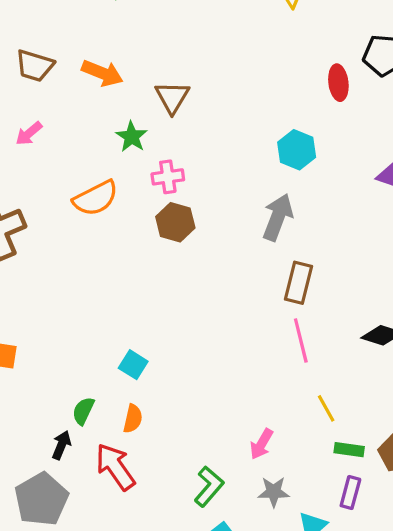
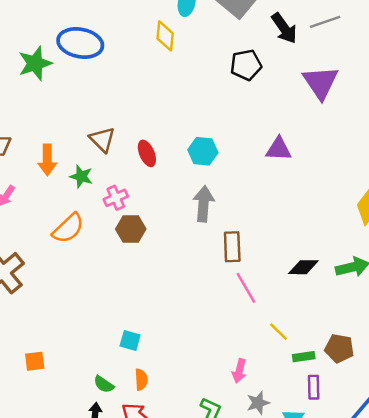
orange arrow: (102, 73) -> (47, 160), moved, turned 84
red ellipse: (338, 83) -> (147, 153), moved
green semicircle: (83, 411) -> (104, 384), turned -65

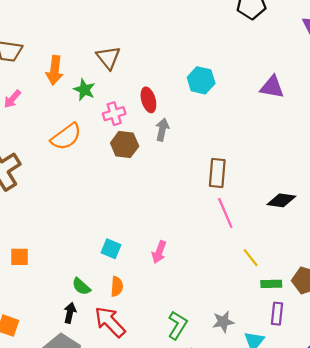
red ellipse: (147, 153) -> (148, 100), moved
gray arrow: (203, 204) -> (162, 130), moved, size x0.7
pink arrow: (239, 371) -> (159, 252), moved

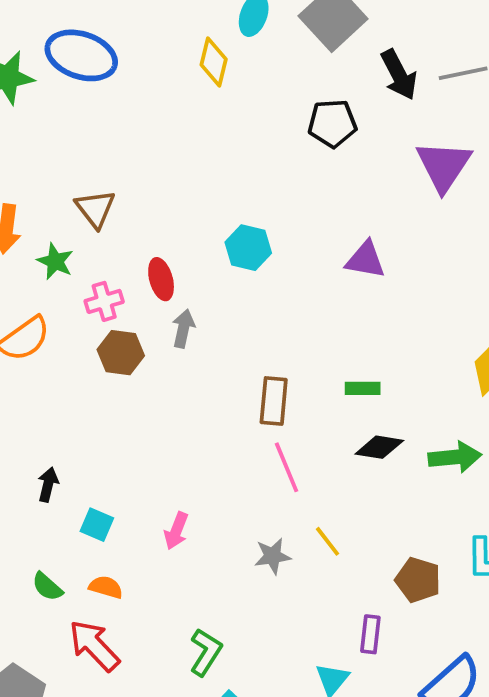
green rectangle: (271, 284) -> (363, 388), moved
orange semicircle: (117, 286) -> (106, 587), turned -78
black arrow: (70, 313) -> (48, 485), moved
gray star: (223, 322) -> (273, 556), moved

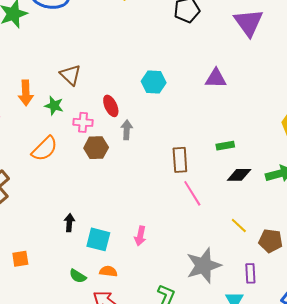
pink cross: (104, 301) -> (83, 122), turned 30
cyan square: (97, 525) -> (98, 239), size x1.4
yellow line: (328, 541) -> (239, 226), moved
gray star: (273, 556) -> (204, 265), moved, size x1.8

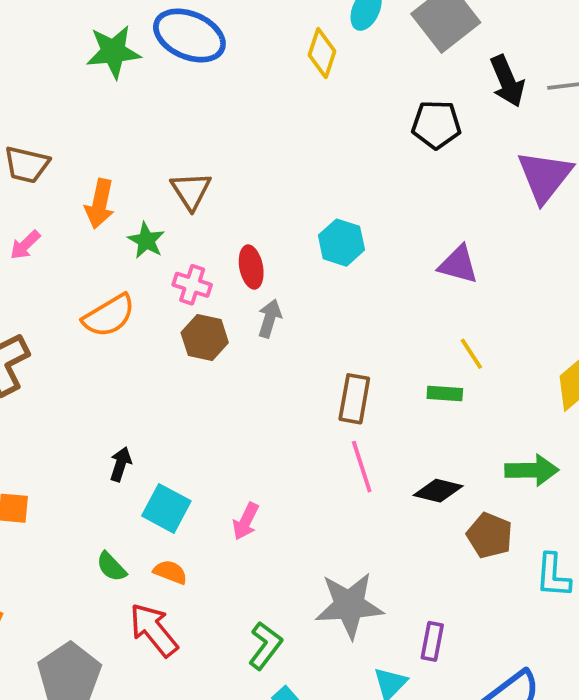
black diamond: (239, 175) -> (438, 491), moved
yellow line: (239, 226) -> (471, 354), moved
brown pentagon: (271, 241) -> (490, 535), moved

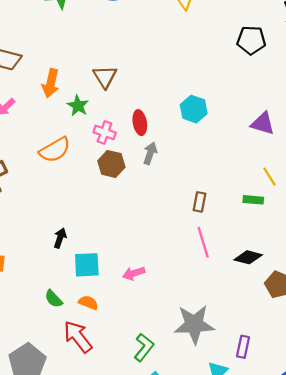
brown rectangle: (354, 399) -> (199, 202), size x0.7
cyan square: (166, 508) -> (87, 265), turned -32
pink arrow: (246, 521) -> (134, 273), turned 45

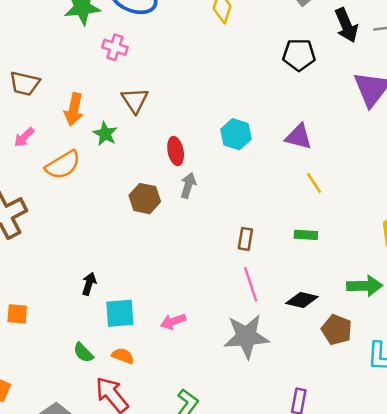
purple triangle: (263, 123) -> (299, 137), moved
pink cross: (105, 132) -> (115, 47), moved
orange semicircle: (55, 150) -> (63, 165), moved
yellow line: (269, 177) -> (314, 183), moved
gray star: (194, 324) -> (246, 336), moved

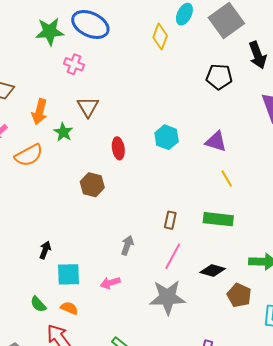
gray arrow: (188, 185) -> (127, 245), moved
green rectangle: (306, 235) -> (218, 219), size x1.6
pink line: (251, 284) -> (173, 256), turned 44

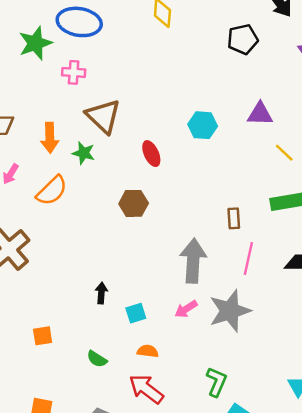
brown triangle: (88, 107) -> (103, 116), size x1.4
gray arrow: (127, 245) -> (193, 261), size x1.8
cyan square: (69, 274) -> (136, 313), size x0.7
gray star: (167, 297) -> (230, 311), moved
green semicircle: (38, 304) -> (97, 359), moved

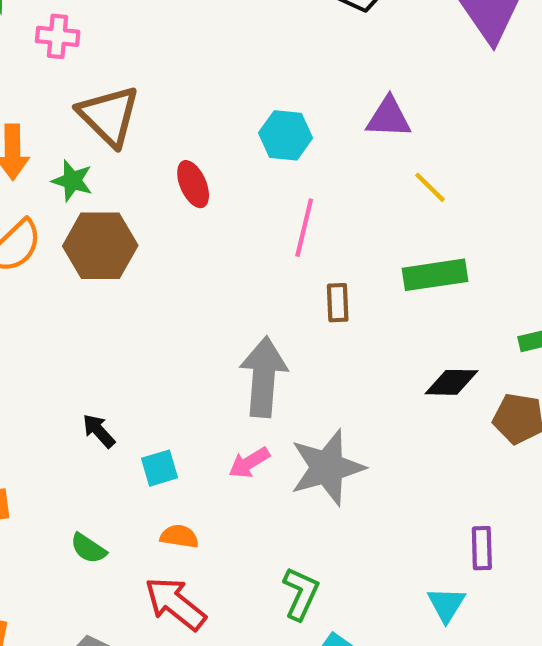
brown hexagon: (134, 203) -> (100, 246), moved, size x1.4
pink line: (248, 258) -> (304, 228), moved
black arrow: (101, 293) -> (99, 431), turned -48

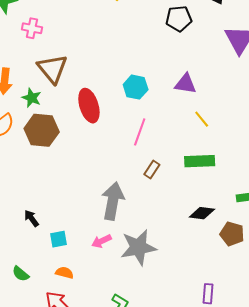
red ellipse: (193, 184) -> (89, 106), size x1.5
brown rectangle: (338, 303) -> (152, 169), turned 30

